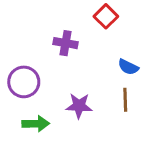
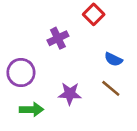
purple cross: (66, 43) -> (58, 38), turned -36
brown line: (125, 100) -> (111, 88), turned -48

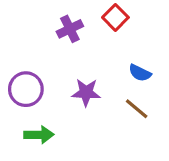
purple cross: (58, 38) -> (70, 29), moved
purple star: (70, 94) -> (86, 92), moved

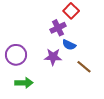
purple cross: (70, 29) -> (58, 28), moved
blue semicircle: (140, 73) -> (69, 45), moved

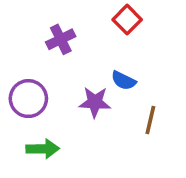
purple cross: (58, 28) -> (61, 39), moved
brown line: (84, 67) -> (150, 120), turned 63

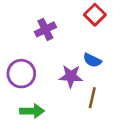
brown line: (150, 120) -> (92, 98), moved

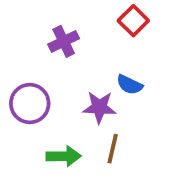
brown line: (92, 98) -> (113, 149), moved
green arrow: (32, 111) -> (64, 156), moved

